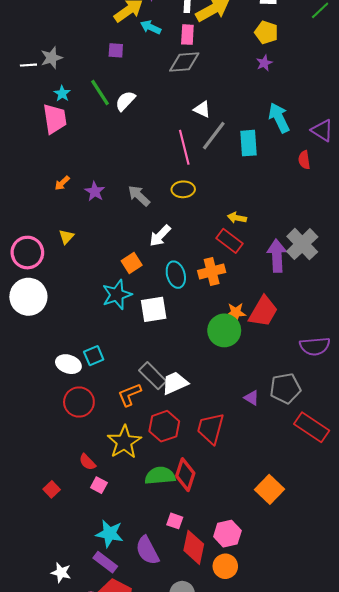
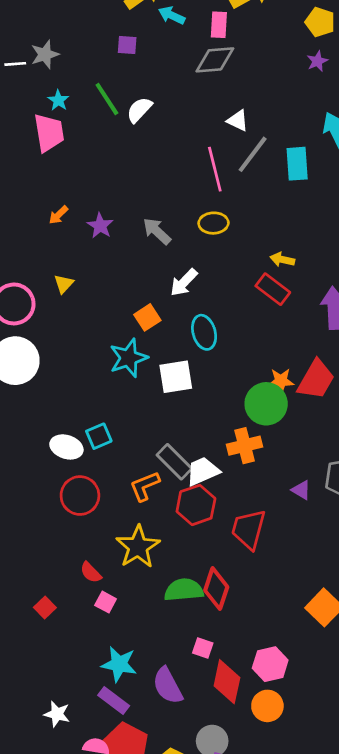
orange cross: (212, 271) -> (245, 446), moved
red hexagon: (164, 426) -> (196, 505), moved

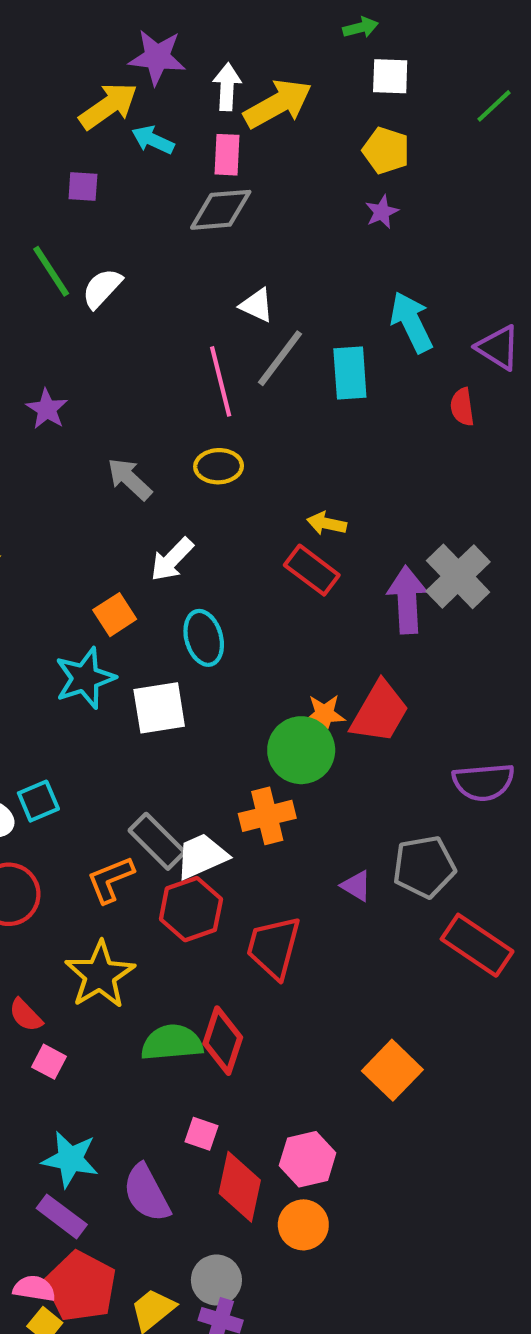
purple star: (100, 226) -> (47, 409), moved

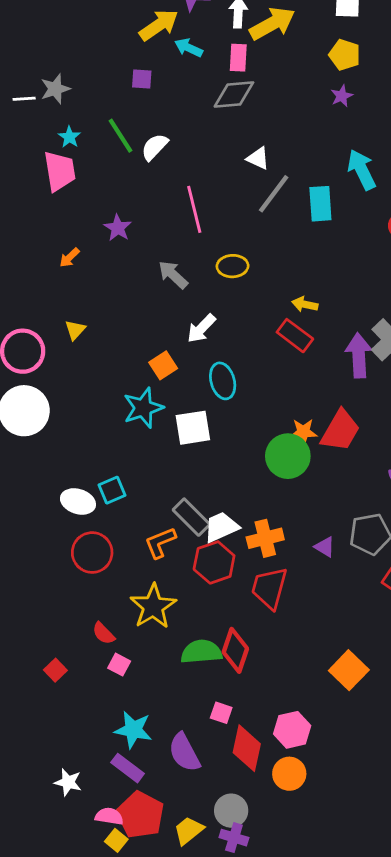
pink line: (221, 381) -> (194, 209), moved
orange cross: (267, 816) -> (265, 538), moved

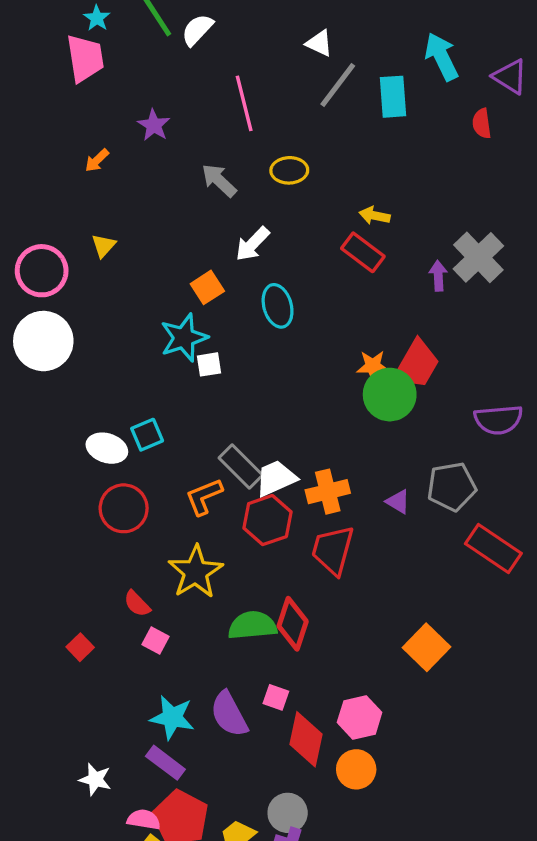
purple arrow: (359, 355) -> (438, 276), size x0.6
white square: (193, 428) -> (209, 364), moved, size x0.6
green circle: (288, 456) -> (390, 395), moved
purple semicircle: (184, 752) -> (229, 714), moved

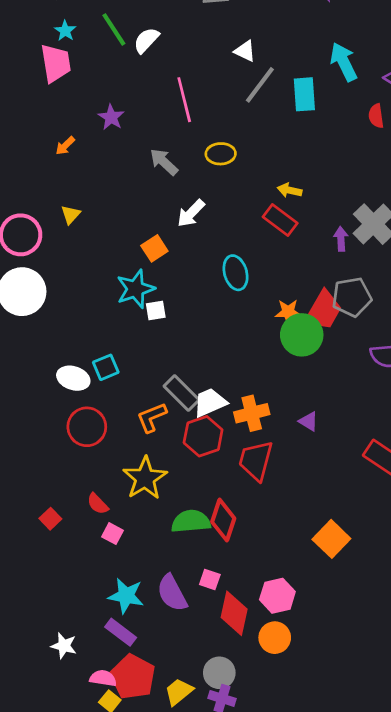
cyan ellipse: (278, 306) -> (236, 273), moved
gray pentagon: (452, 487) -> (352, 297), moved
red square: (80, 647) -> (50, 519), moved

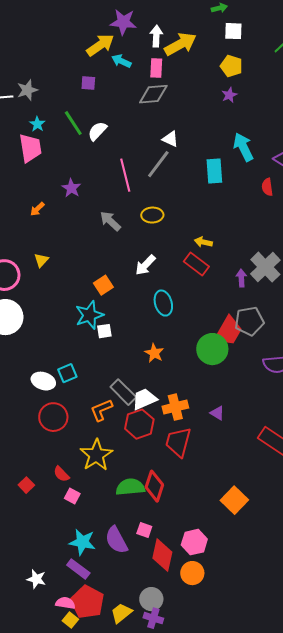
gray line: (260, 85) -> (158, 164), moved
white arrow: (191, 213) -> (145, 265), moved
orange star: (288, 312) -> (154, 353), moved, turned 30

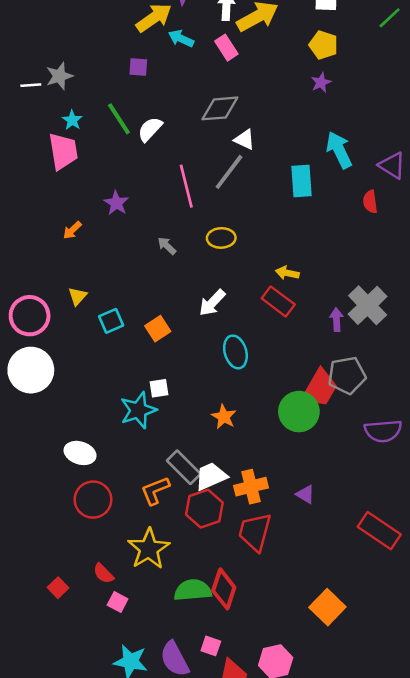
pink rectangle: (156, 68) -> (226, 48), turned -36
gray diamond: (153, 94) -> (220, 108), moved
gray arrow: (110, 221) -> (167, 246), size x0.7
cyan star: (89, 315) -> (138, 410), moved
cyan square: (67, 373) -> (111, 321), moved

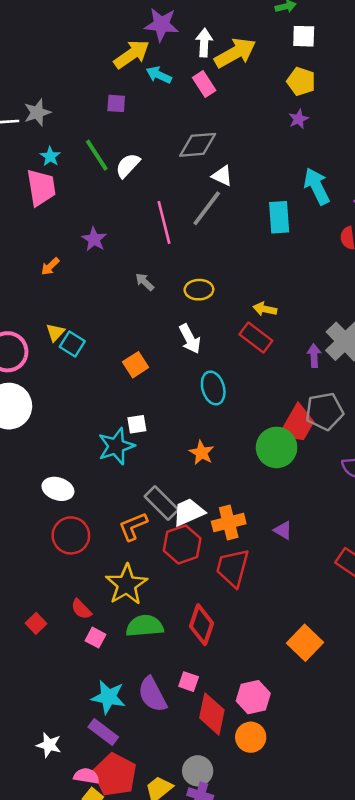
yellow ellipse: (221, 238) -> (199, 290), moved
white arrow: (212, 303) -> (190, 339), turned -72
cyan square: (111, 321) -> (72, 344), moved, turned -35
green semicircle: (193, 590) -> (145, 626), moved

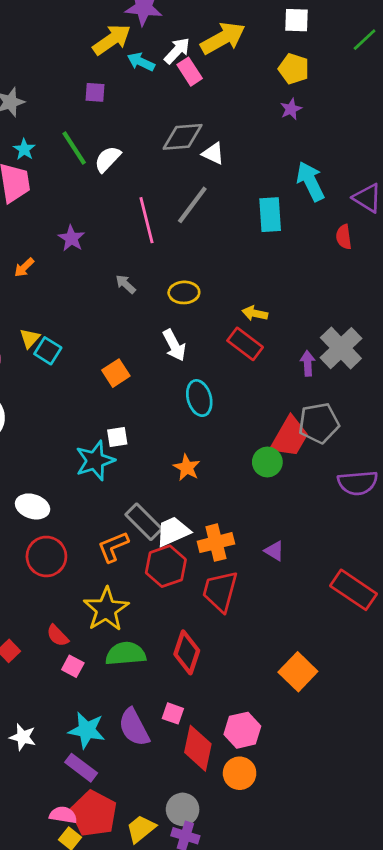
white arrow: (204, 43) -> (177, 51), moved, turned 40
white triangle: (222, 176) -> (213, 154), moved
green circle: (277, 447) -> (267, 462), size x0.7
white star: (49, 745) -> (23, 737), moved

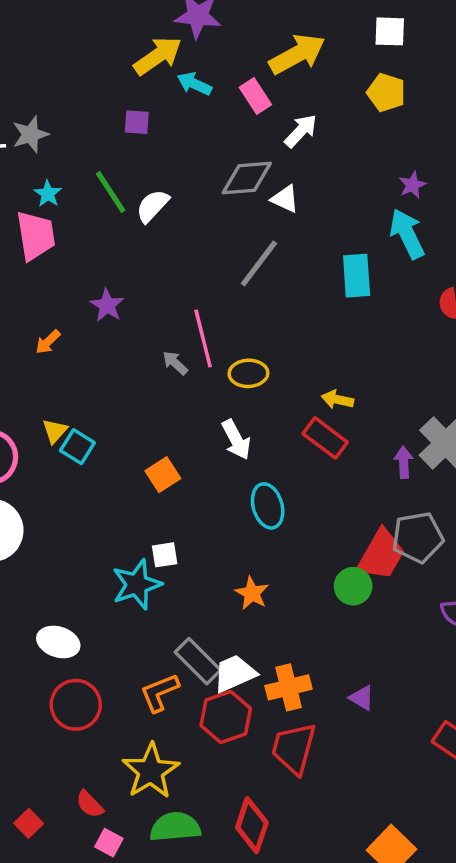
white arrow: (177, 51) -> (301, 131), moved
purple star: (291, 109) -> (412, 185), moved
pink line: (146, 220) -> (203, 338), moved

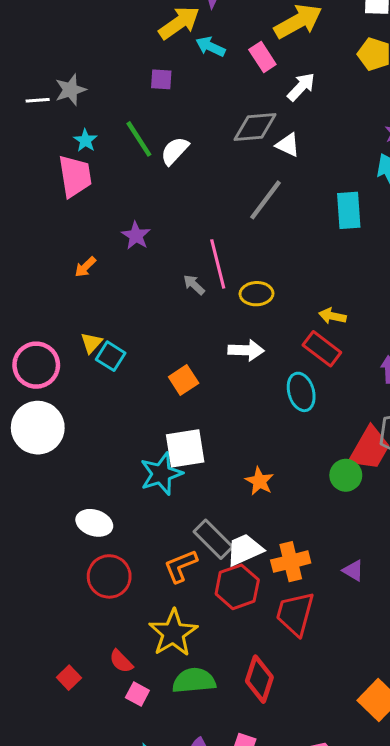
white arrow: (236, 440) -> (246, 350), turned -60
cyan ellipse: (268, 506) -> (301, 392), moved
white square: (165, 555) -> (185, 448), size x1.8

